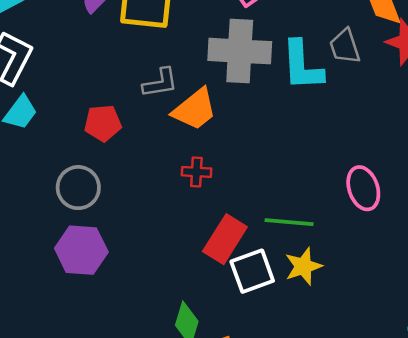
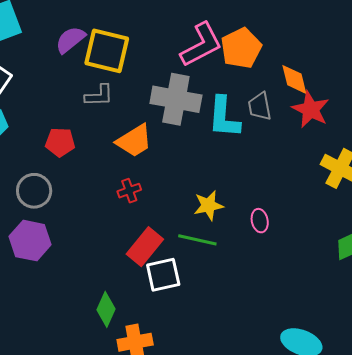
gray L-shape: (160, 83) -> (99, 96), moved
red cross: (196, 172) -> (129, 191), turned -30
pink ellipse: (363, 188) -> (260, 221), size x0.7
yellow star: (303, 266) -> (209, 205), moved

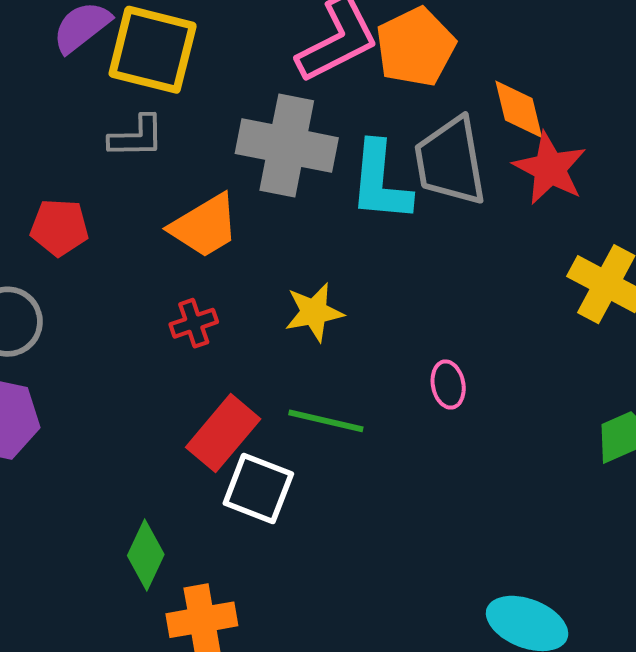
gray trapezoid: (260, 106) -> (450, 161), size x1.6
yellow star: (209, 205) -> (314, 312), moved
white square: (163, 275) -> (258, 489), turned 33

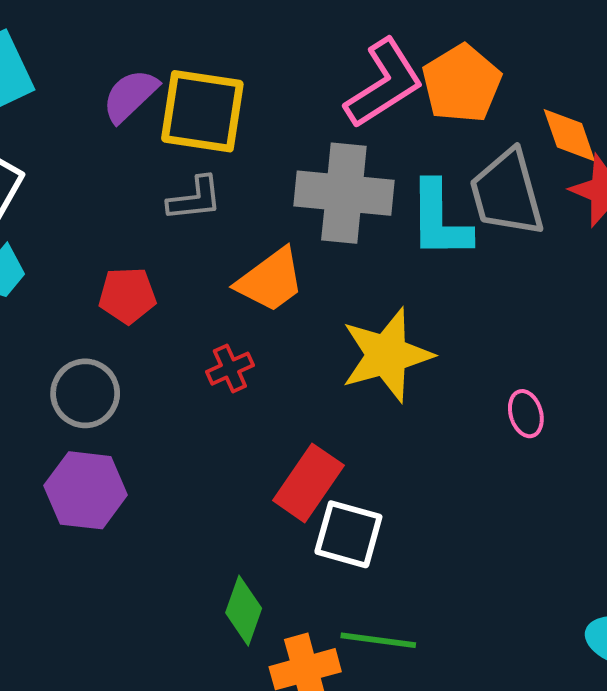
yellow star: (314, 312) -> (387, 355), size x1.6
red cross: (194, 323) -> (230, 369), moved
green line: (326, 421) -> (378, 640), moved

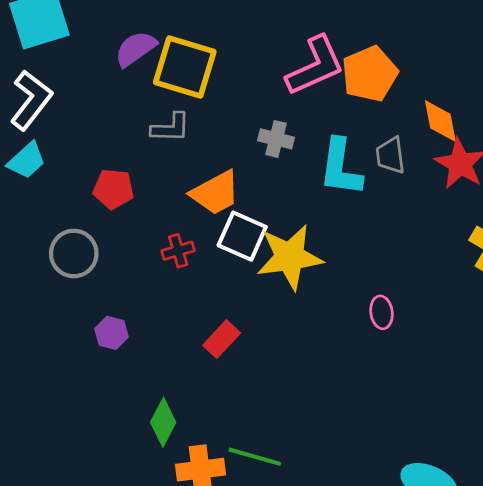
gray cross: (344, 193) -> (276, 139), size x0.5
gray trapezoid: (507, 193) -> (391, 155), size x0.6
red rectangle: (308, 483) -> (222, 339), size x0.7
purple hexagon: (86, 490) -> (111, 333), moved, size x0.6
white square: (348, 534) -> (242, 236), moved

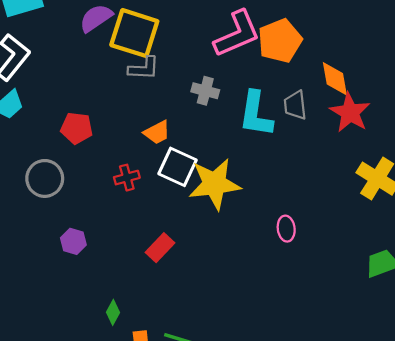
gray L-shape: (171, 128) -> (144, 68), moved
orange trapezoid: (216, 193) -> (157, 132), size x0.7
green diamond: (163, 422) -> (113, 312), size x0.7

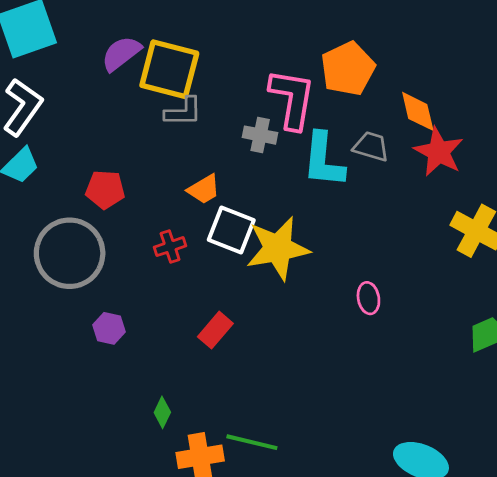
pink L-shape: (237, 34) -> (292, 99), moved, turned -54
gray trapezoid: (295, 105) -> (371, 146), turned 116
gray circle: (45, 178) -> (70, 253), size x1.5

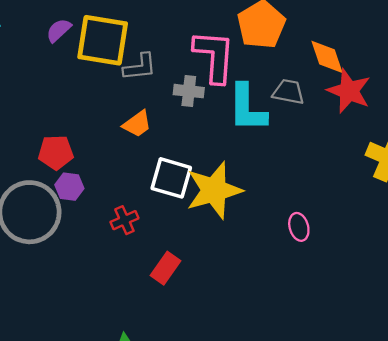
purple semicircle: (121, 53) -> (59, 30), size x0.7
gray L-shape: (183, 112) -> (140, 67), moved
orange trapezoid: (204, 189) -> (137, 124), moved
red cross: (170, 247) -> (124, 220), moved
purple hexagon: (109, 328) -> (69, 187), moved

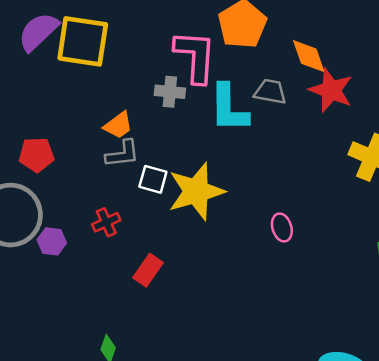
purple semicircle: (59, 30) -> (38, 32), size x1.6
gray L-shape: (140, 67) -> (122, 154), moved
white square: (171, 178) -> (153, 179), size x0.7
purple hexagon: (69, 187) -> (52, 241), moved

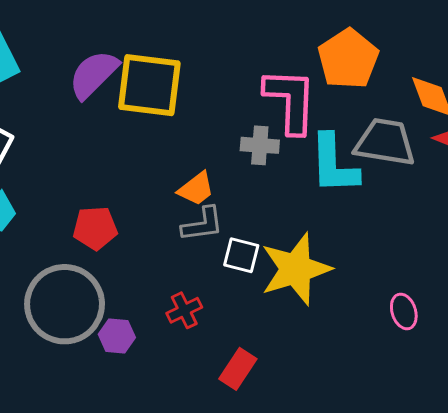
gray trapezoid: (270, 92) -> (385, 142), size x1.5

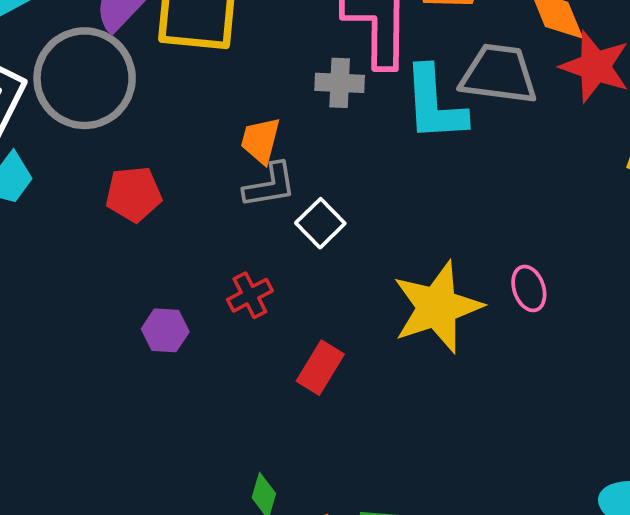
orange trapezoid: (196, 189) -> (261, 140), turned 144
white square: (241, 255) -> (320, 223), turned 33
yellow star: (296, 269) -> (437, 307), moved
gray circle: (65, 304) -> (85, 78), moved

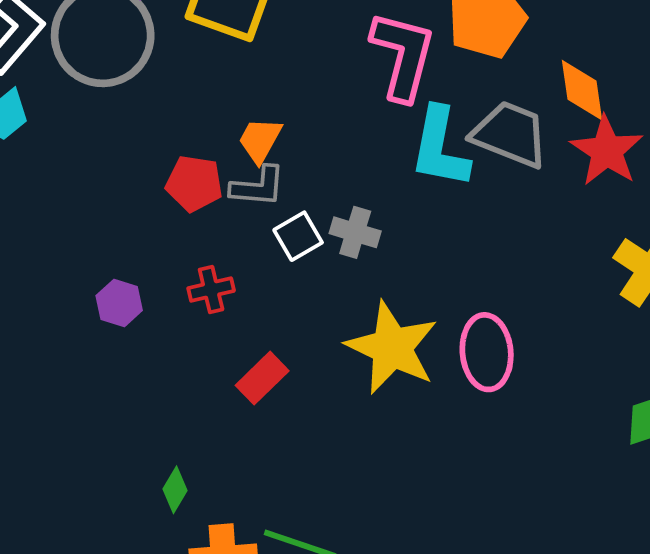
gray cross: (340, 83) -> (355, 232), moved
red pentagon: (134, 194) -> (194, 183), moved
pink ellipse: (529, 288) -> (487, 352), size x1.6
yellow star: (437, 307) -> (392, 348), turned 30

